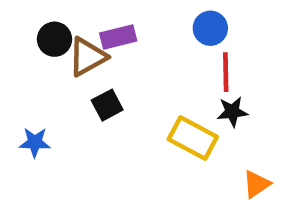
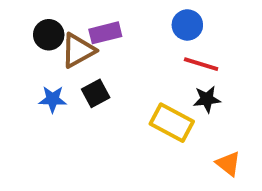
red line: (226, 72) -> (201, 64), turned -72
blue star: (35, 142) -> (53, 99), moved
orange triangle: (256, 184) -> (228, 164), turned -48

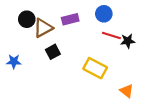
purple rectangle: (105, 33) -> (70, 19), moved
blue star: (53, 99) -> (14, 62), moved
black star: (207, 99) -> (128, 41), moved

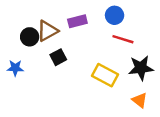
black circle: (27, 19) -> (30, 37), moved
black star: (128, 41) -> (141, 68), moved, size x1.5

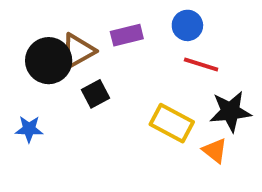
black circle: (30, 37) -> (49, 61), size x1.5
blue star: (15, 68) -> (29, 129), moved
orange triangle: (140, 100) -> (215, 151), moved

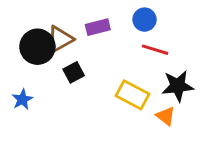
blue star: (29, 129) -> (22, 99), turned -30

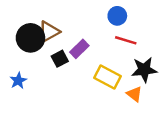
purple rectangle: (98, 27) -> (79, 49), moved, turned -30

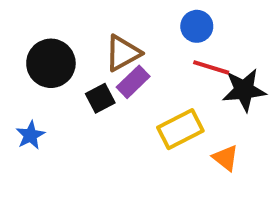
brown triangle: (49, 32) -> (123, 53), moved
black star: (144, 70) -> (244, 90), moved
yellow rectangle: (107, 77) -> (180, 129), turned -55

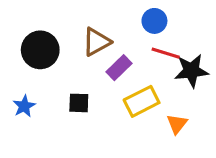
purple rectangle: (133, 82) -> (119, 68), moved
black square: (100, 98) -> (79, 103), moved, turned 30
orange triangle: (226, 158) -> (177, 124), turned 30

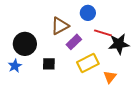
blue circle: (154, 21) -> (88, 13), moved
black circle: (40, 50) -> (25, 44), moved

